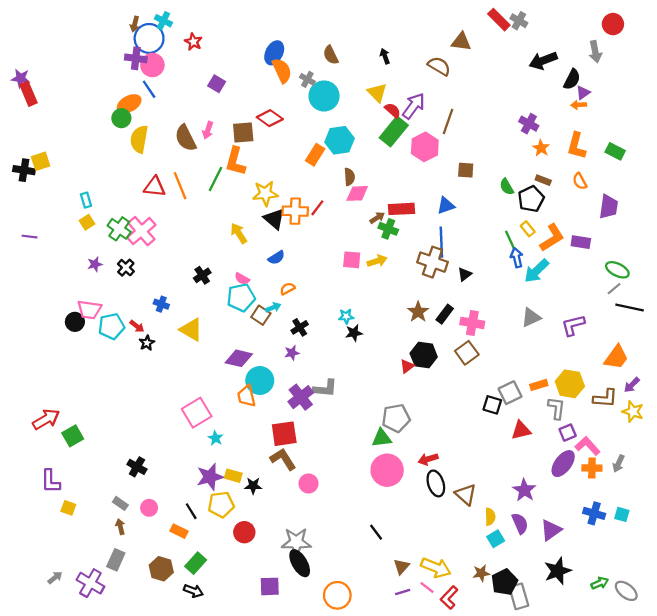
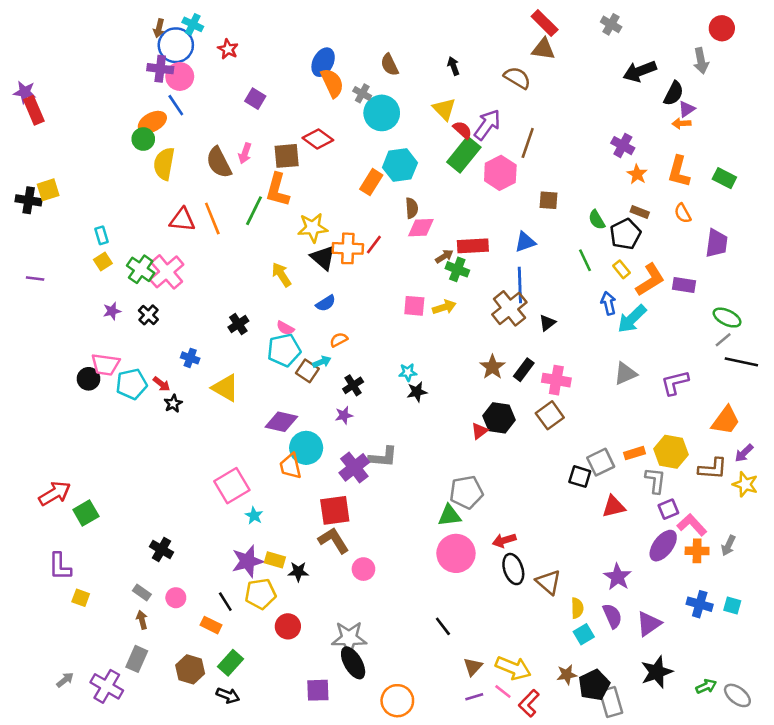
red rectangle: (499, 20) -> (545, 23), moved
green line: (510, 240) -> (585, 260), moved
brown cross: (433, 262) -> (509, 308), turned 32

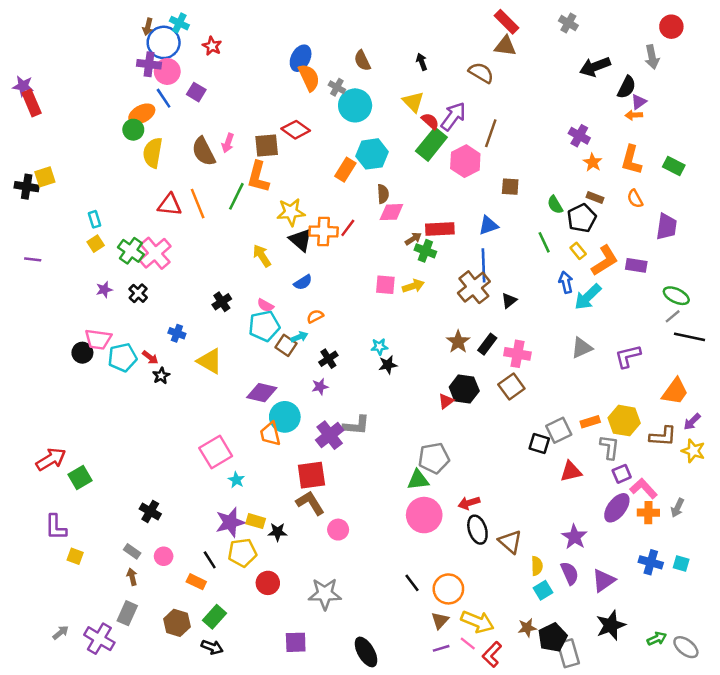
purple square: (255, 99) -> (196, 92), moved
black ellipse: (353, 663) -> (366, 652), moved
orange circle: (397, 701) -> (448, 589), moved

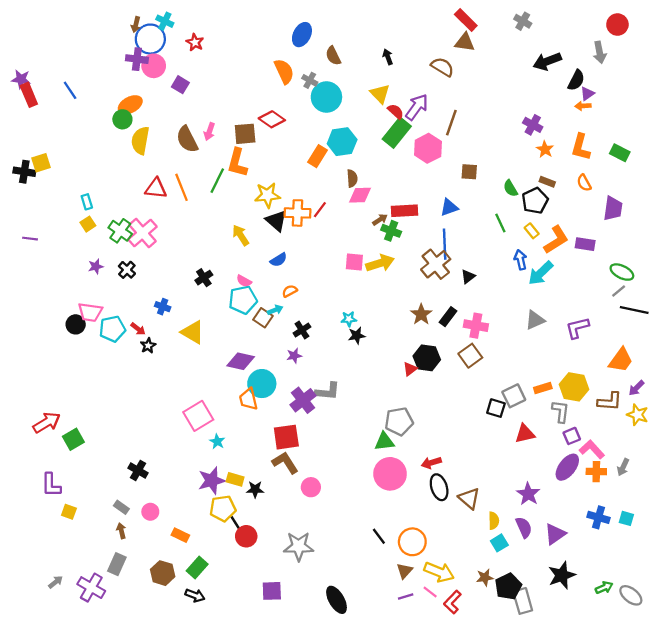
blue ellipse: (301, 58) -> (302, 35), moved
blue line: (164, 98) -> (70, 90), moved
yellow arrow: (413, 286) -> (380, 263), size x1.4
black line: (210, 560) -> (236, 524), moved

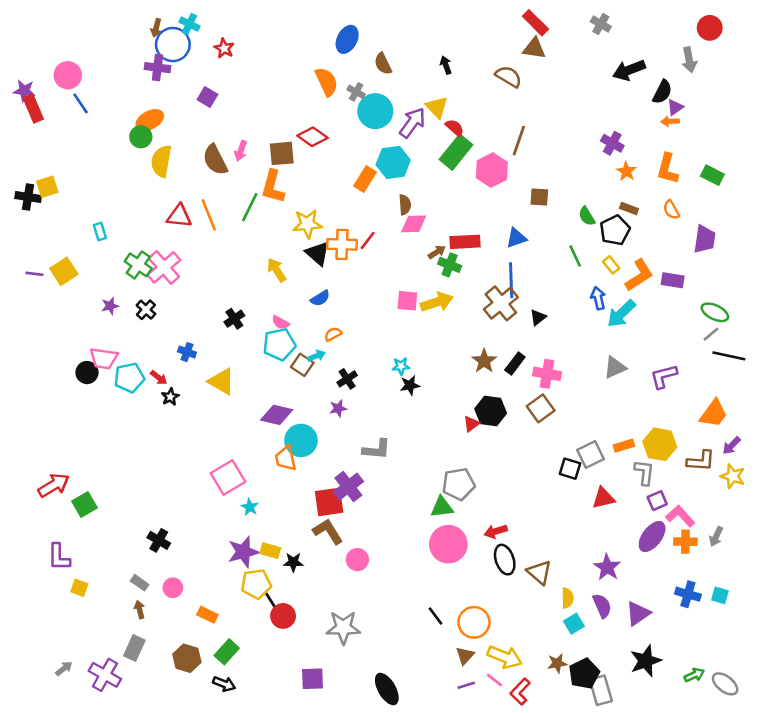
pink circle: (154, 66) -> (68, 75), moved
purple arrow: (417, 107) -> (412, 123), moved
yellow square: (88, 224) -> (64, 271), moved, size x1.5
purple cross: (303, 400) -> (348, 487), moved

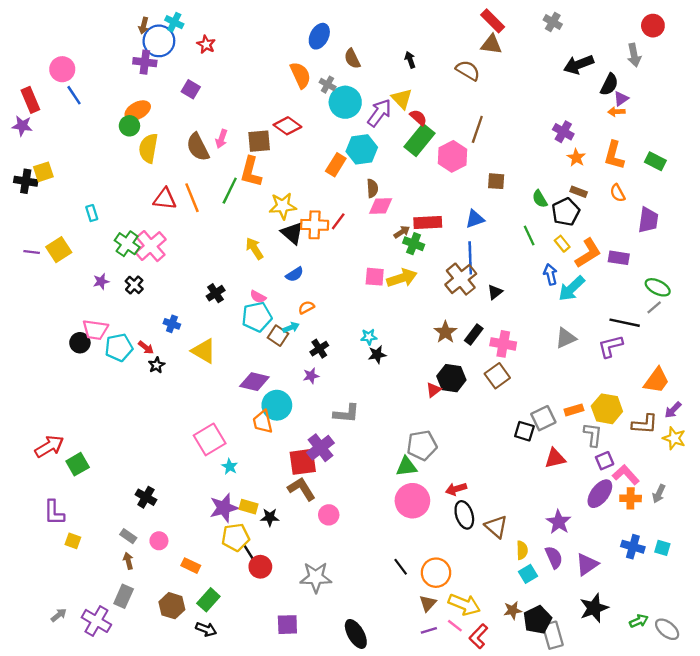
purple star: (24, 91) -> (22, 126), moved
black line: (729, 356) -> (625, 323), moved

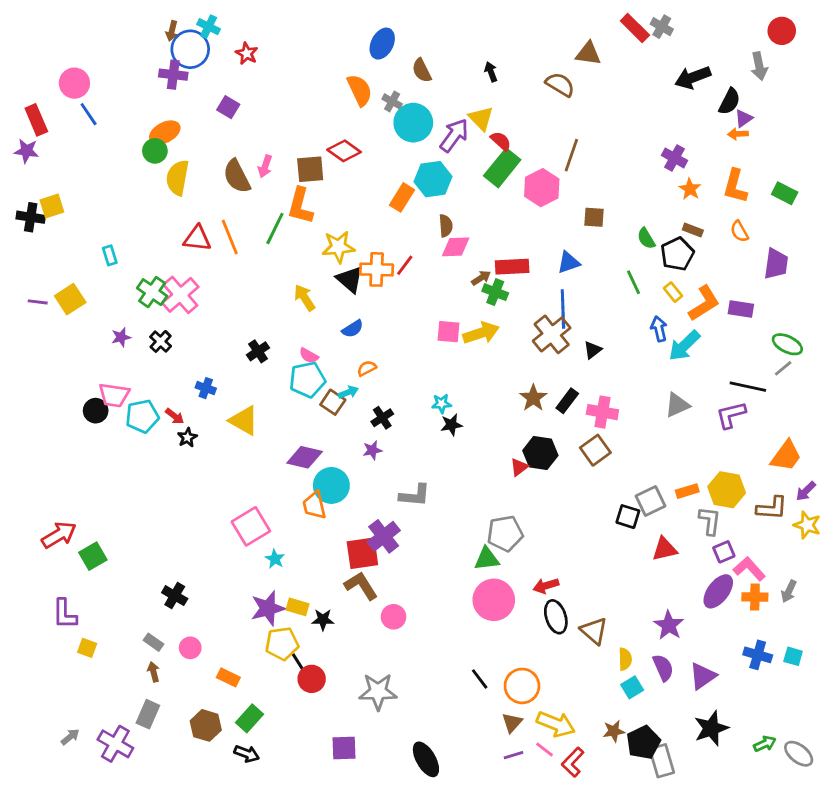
red rectangle: (493, 21) -> (635, 28), moved

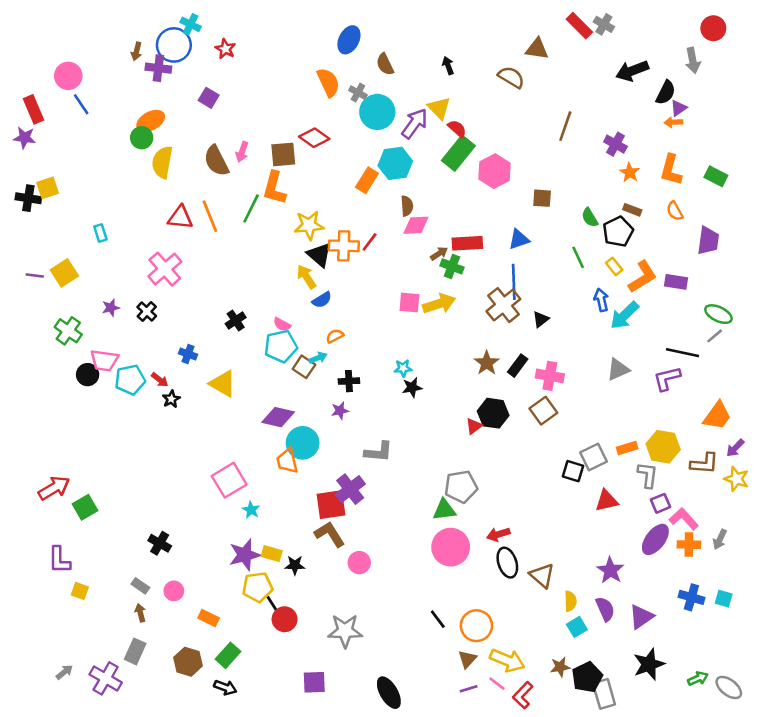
brown arrow: (172, 31) -> (136, 51), moved
brown line: (571, 155) -> (565, 126), moved
green cross: (152, 292) -> (68, 331), moved
yellow arrow: (305, 298) -> (306, 277), moved
black cross: (382, 418) -> (349, 381), turned 30

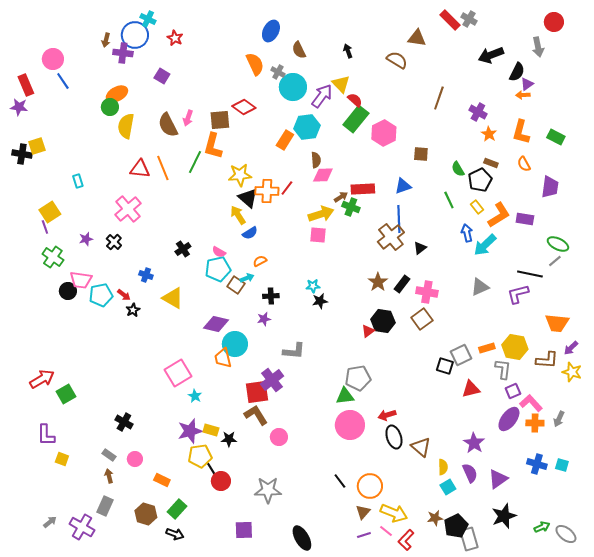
purple line: (35, 275) -> (45, 227), moved, turned 64
yellow arrow: (439, 304) -> (321, 214), moved
orange trapezoid: (717, 416) -> (557, 323), turned 60

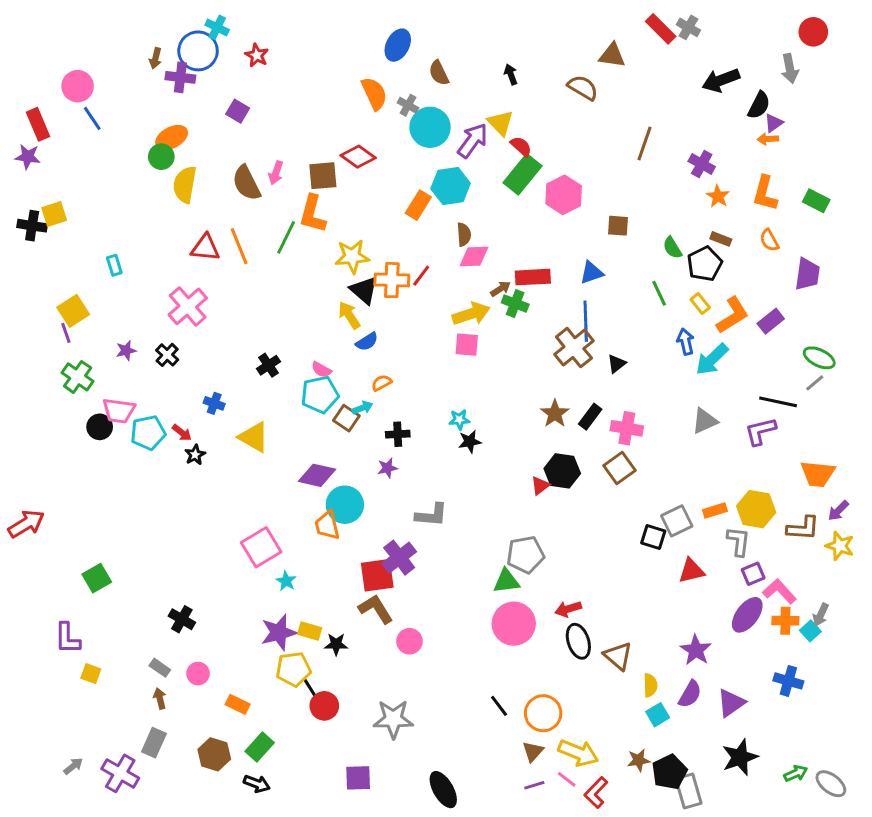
purple rectangle: (525, 219) -> (771, 321), turned -48
red arrow: (42, 379) -> (26, 524), moved
cyan square: (562, 465) -> (810, 631), moved, turned 32
purple semicircle: (470, 473) -> (690, 694), turned 54

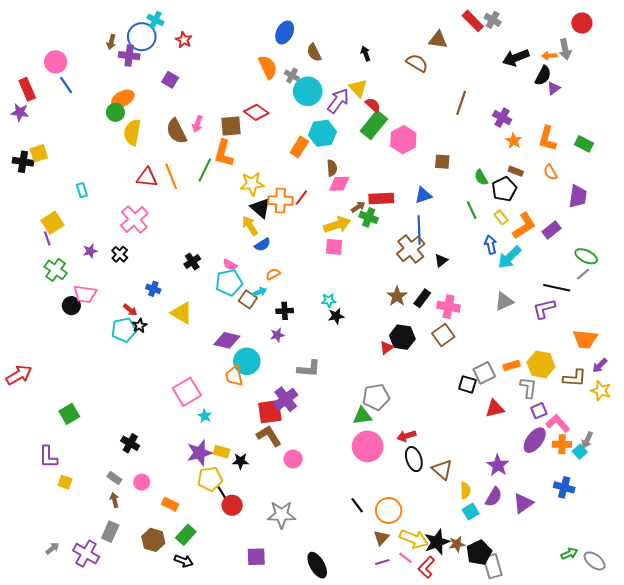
orange arrow: (768, 139) -> (549, 56), moved
cyan pentagon: (148, 433) -> (124, 330), moved
black star: (740, 757) -> (437, 542), moved

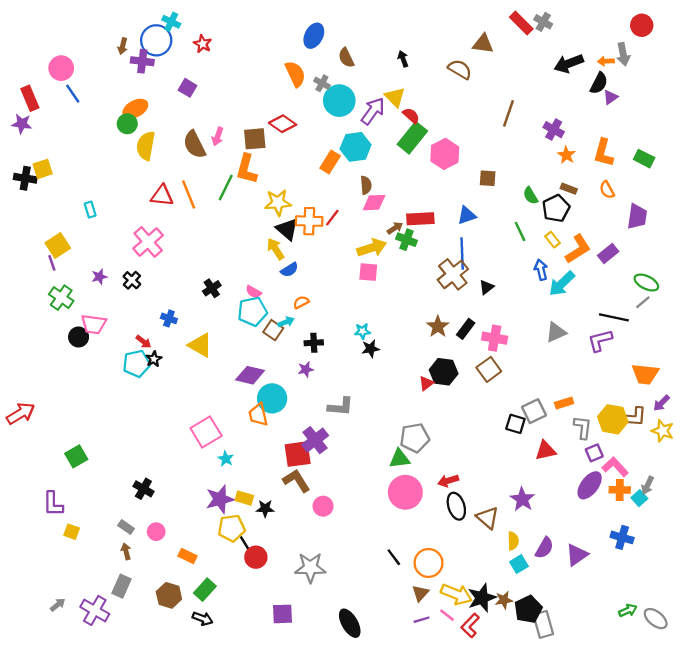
yellow hexagon: (541, 364) -> (613, 419), moved
purple star: (498, 465) -> (522, 499), moved

